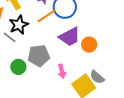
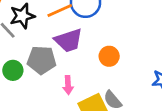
purple trapezoid: (70, 37) -> (69, 40), moved

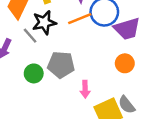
purple trapezoid: (69, 40) -> (127, 29), moved

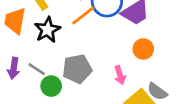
gray line: (30, 36) -> (37, 69), moved
pink arrow: (85, 89) -> (120, 75), moved

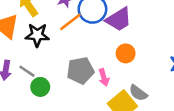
black star: (47, 30) -> (37, 35), turned 30
gray pentagon: (77, 69) -> (80, 70), moved

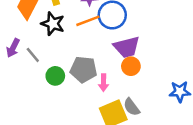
purple trapezoid: (119, 19) -> (127, 47), moved
green circle: (40, 87) -> (55, 76), moved

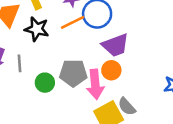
gray line: (33, 55) -> (20, 63), turned 42
orange circle: (131, 66) -> (111, 70), moved
pink arrow: (104, 83) -> (95, 84), size x1.6

